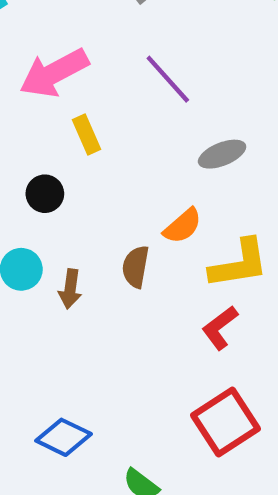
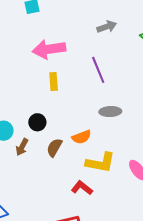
black circle: (45, 194) -> (37, 122), moved
red L-shape: (220, 328) -> (82, 188), turned 55

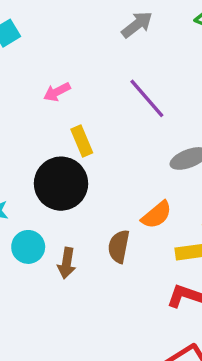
pink arrow: (49, 49) -> (57, 92), size x0.5
black circle: (37, 122) -> (61, 184), moved, size x1.8

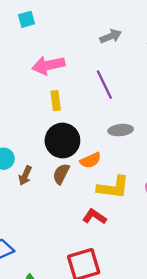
pink arrow: (57, 92) -> (48, 65), size x1.8
black circle: (61, 184) -> (62, 141), moved

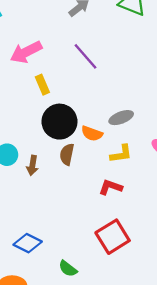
gray ellipse: (121, 130) -> (121, 118), moved
orange semicircle: (90, 160) -> (92, 133), turned 60
yellow L-shape: (113, 187) -> (121, 154), size x0.7

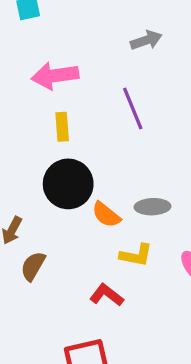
brown semicircle: (67, 154) -> (33, 266), moved

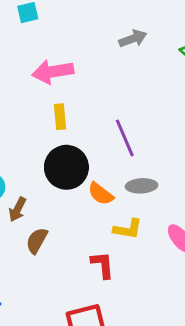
purple line: (133, 108) -> (125, 138), moved
red L-shape: (107, 295) -> (102, 265), turned 48

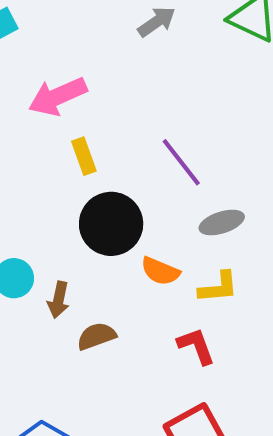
orange semicircle: (101, 194) -> (160, 271), moved
brown semicircle: (37, 241) -> (96, 336), turned 56

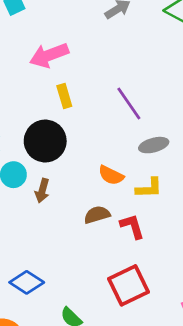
black circle: (111, 224) -> (45, 141), moved
brown semicircle: (96, 336) -> (97, 215), moved

